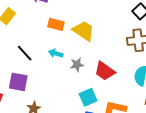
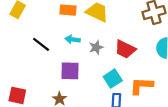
purple square: (18, 82) -> (70, 71), moved

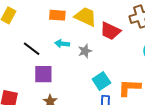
red trapezoid: (125, 49) -> (110, 31), moved
purple square: (70, 71) -> (43, 74), moved

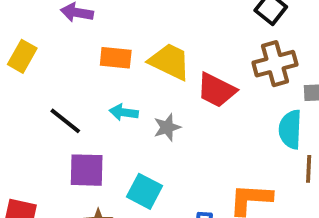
cyan square: (101, 81) -> (145, 191), moved, turned -30

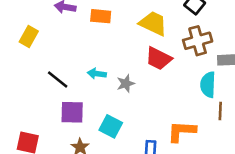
orange rectangle: (116, 58) -> (101, 16), moved
yellow trapezoid: (170, 62) -> (153, 23), moved

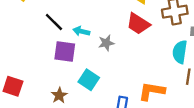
black line: (58, 79) -> (54, 22), moved
purple square: (72, 112) -> (65, 52), moved

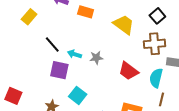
red trapezoid: (138, 24) -> (128, 71), moved
gray star: (106, 43) -> (96, 58), moved

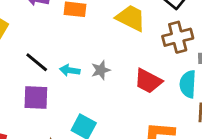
purple square: (59, 70) -> (36, 98), moved

